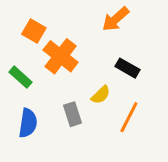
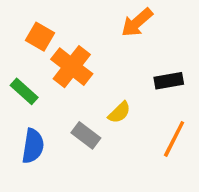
black rectangle: (127, 68) -> (169, 81), moved, turned -40
gray rectangle: (72, 114) -> (86, 135), turned -35
orange line: (129, 117) -> (174, 139), moved

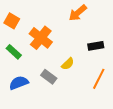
orange square: (40, 37) -> (12, 21), moved
blue semicircle: (33, 146) -> (19, 83), turned -120

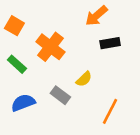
black rectangle: (96, 46) -> (110, 43), moved
orange line: (99, 79) -> (110, 111), moved

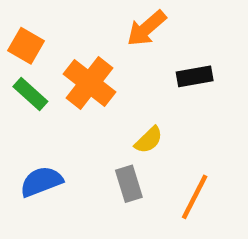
orange arrow: (96, 16) -> (146, 28), moved
green rectangle: (17, 64) -> (30, 94), moved
gray rectangle: (60, 95) -> (129, 184), moved, turned 36

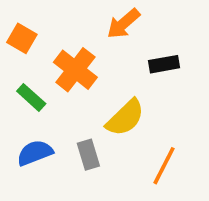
green rectangle: (30, 94) -> (31, 97), moved
yellow semicircle: (149, 140) -> (125, 118), size x1.6
gray rectangle: (129, 184) -> (88, 155), moved

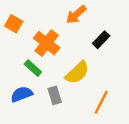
black rectangle: (164, 64) -> (101, 40), turned -36
green rectangle: (31, 97) -> (33, 68), moved

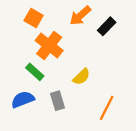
orange square: (14, 24) -> (34, 18), moved
black rectangle: (101, 40) -> (107, 26), moved
yellow semicircle: (77, 73) -> (81, 77), size x0.7

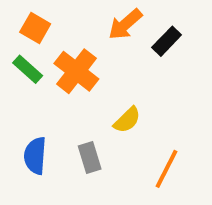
orange square: (34, 18) -> (35, 28), moved
green rectangle: (35, 72) -> (28, 69), moved
blue semicircle: (23, 99) -> (35, 156), turned -65

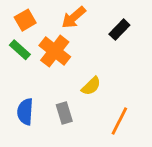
orange arrow: (125, 24) -> (74, 17), moved
orange square: (35, 28) -> (25, 20), turned 30

